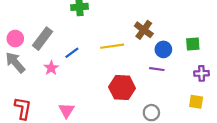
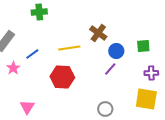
purple line: (157, 69) -> (110, 69), turned -56
red hexagon: (122, 88) -> (62, 77), moved
yellow square: (196, 102) -> (146, 99), size x1.6

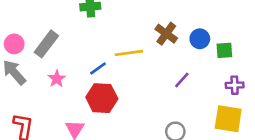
blue circle: (116, 51) -> (200, 39), moved
blue line: (32, 54) -> (98, 68), moved
red hexagon: (62, 77) -> (102, 98), moved

